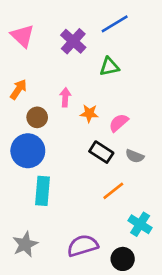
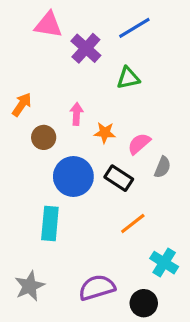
pink triangle: (22, 36) -> (48, 25), moved, turned -35
blue circle: (28, 151) -> (73, 177), moved
gray semicircle: (135, 156) -> (163, 167), moved, turned -90

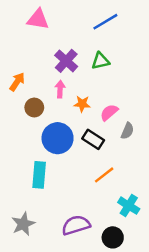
purple cross: (86, 48) -> (66, 61), moved

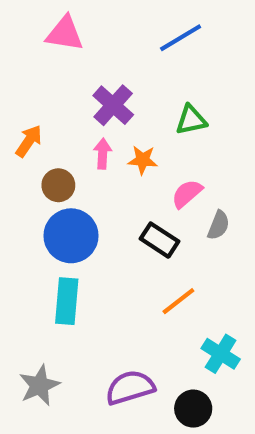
green triangle: (100, 61) -> (191, 120), moved
orange star: (82, 104) -> (143, 160), moved
blue circle: (58, 138) -> (71, 236), moved

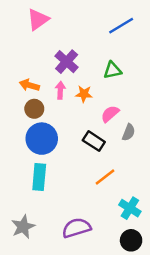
pink triangle: (65, 34) -> (38, 19), turned -45
blue line: (181, 38) -> (121, 26), moved
orange arrow: (29, 141) -> (29, 85), moved, turned -108
black circle: (193, 409) -> (131, 240), moved

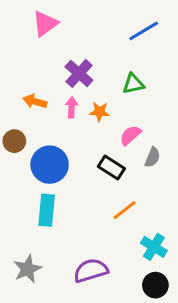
brown circle: (34, 109) -> (14, 141), moved

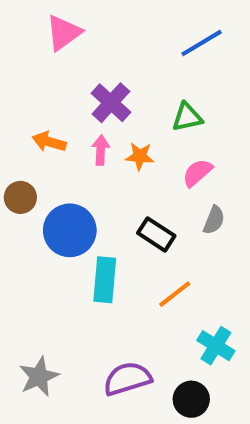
pink semicircle: (130, 135) -> (197, 173), moved
cyan rectangle: (47, 210) -> (105, 280), moved
black circle: (155, 285) -> (191, 399), moved

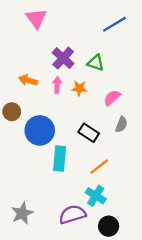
pink triangle: (64, 33) -> (36, 18), turned -30
green triangle: (187, 117) -> (96, 63), moved, turned 30
cyan cross: (216, 346) -> (96, 196), moved

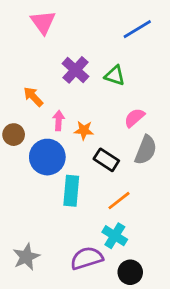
orange arrow: (28, 80) -> (33, 97), turned 30
pink arrow: (57, 85) -> (59, 120), moved
orange star: (79, 88) -> (84, 130), moved
gray semicircle: (121, 125) -> (146, 150), size x1.5

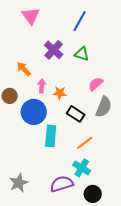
blue line: (137, 29) -> (80, 21), moved, turned -30

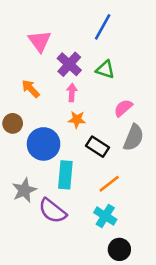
pink triangle: (31, 16) -> (40, 41), moved
pink arrow: (42, 86) -> (72, 93), moved
gray star: (19, 183) -> (24, 190), moved
purple semicircle: (62, 184) -> (53, 211), moved, turned -125

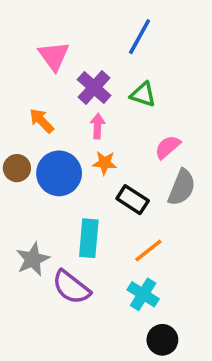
blue circle: (44, 144) -> (59, 173), moved

